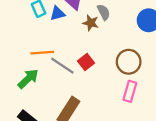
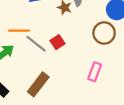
brown circle: (129, 62) -> (104, 33), moved

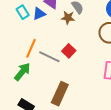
orange line: (19, 31) -> (31, 48), turned -54

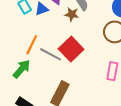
red square: (69, 51) -> (71, 49), size x1.6

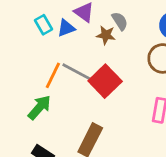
gray line: (51, 54) -> (76, 72), moved

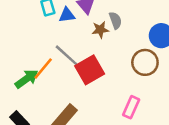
brown star: (106, 35) -> (100, 30), turned -30
orange line: (53, 75) -> (43, 69), moved

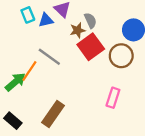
red square: (90, 70) -> (91, 47), moved

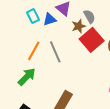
gray line: (49, 57) -> (55, 52), turned 35
orange line: (29, 71) -> (34, 51), moved

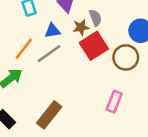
blue triangle: (50, 19) -> (52, 31), moved
gray line: (55, 52) -> (49, 54), turned 70

